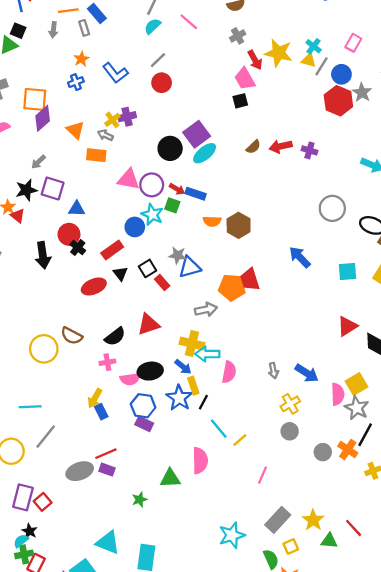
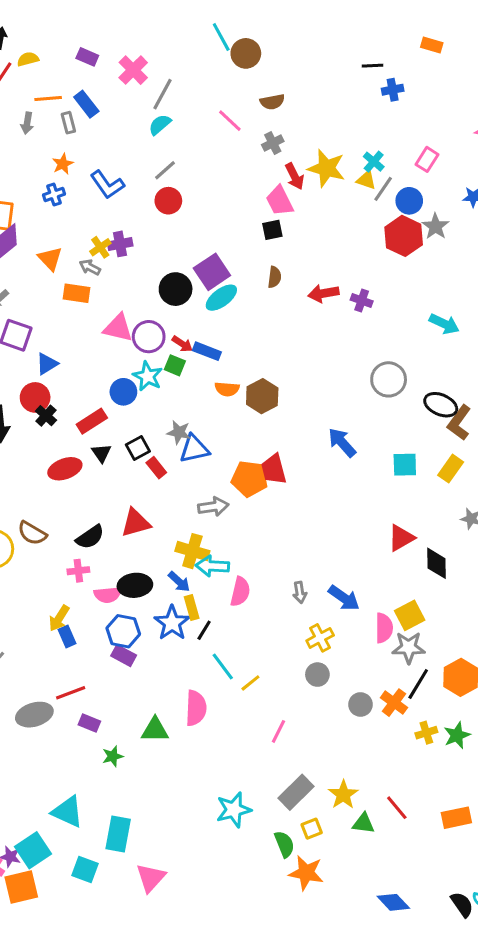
pink line: (189, 22) -> (230, 121), moved
brown semicircle: (253, 147) -> (274, 277), moved, turned -42
blue triangle: (77, 209) -> (47, 364), turned -36
gray star: (357, 408) -> (409, 647), turned -30
purple rectangle: (107, 470) -> (89, 723), moved

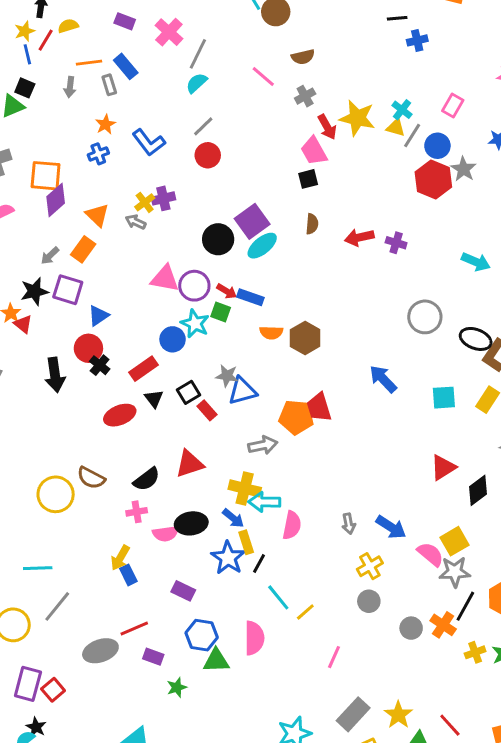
orange rectangle: (76, 293) -> (83, 249), moved, turned -60
black diamond: (437, 563) -> (478, 490), turned 56
pink semicircle: (384, 628) -> (430, 554), turned -48
blue hexagon: (123, 631) -> (202, 635), moved

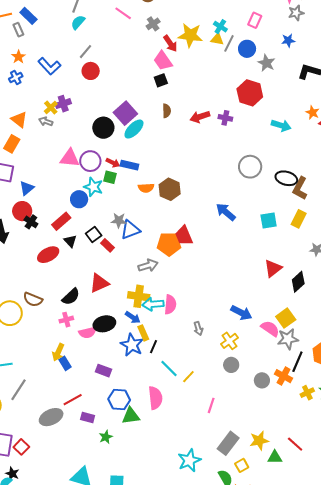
red hexagon: (433, 179) -> (250, 93), moved
gray arrow: (349, 524) -> (198, 329), moved
pink semicircle: (292, 525) -> (170, 305), moved
yellow star: (398, 715) -> (259, 441), turned 30

